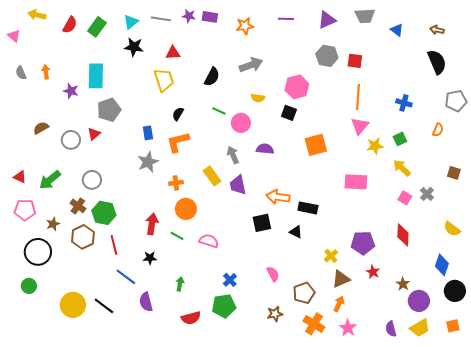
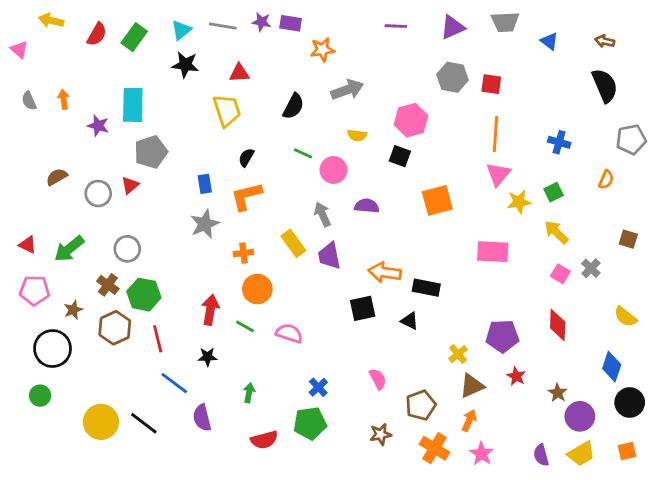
orange star: (245, 26) -> (322, 50), moved

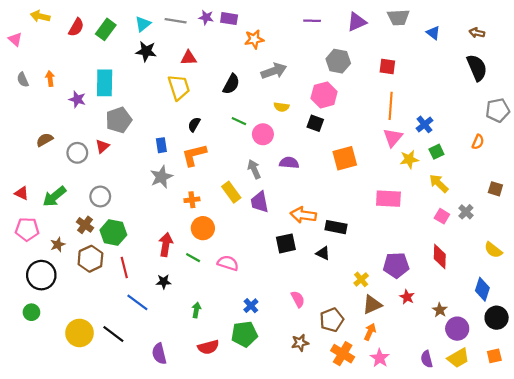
gray hexagon: (453, 77) -> (338, 61), moved
blue cross: (559, 142) -> (424, 124), moved, turned 35
purple semicircle: (202, 418) -> (159, 354), moved

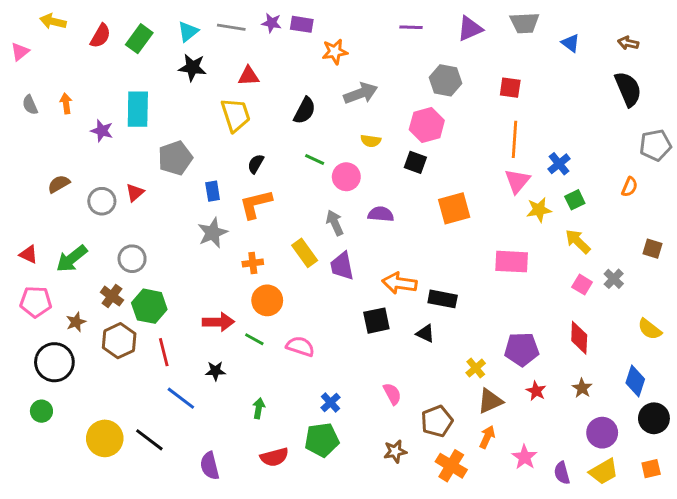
pink triangle: (15, 39) -> (20, 52), turned 40
gray pentagon: (119, 120) -> (175, 158), moved
red arrow: (166, 245) -> (218, 322), turned 80
brown star: (440, 310) -> (582, 388), moved
pink star: (380, 358) -> (525, 457), moved

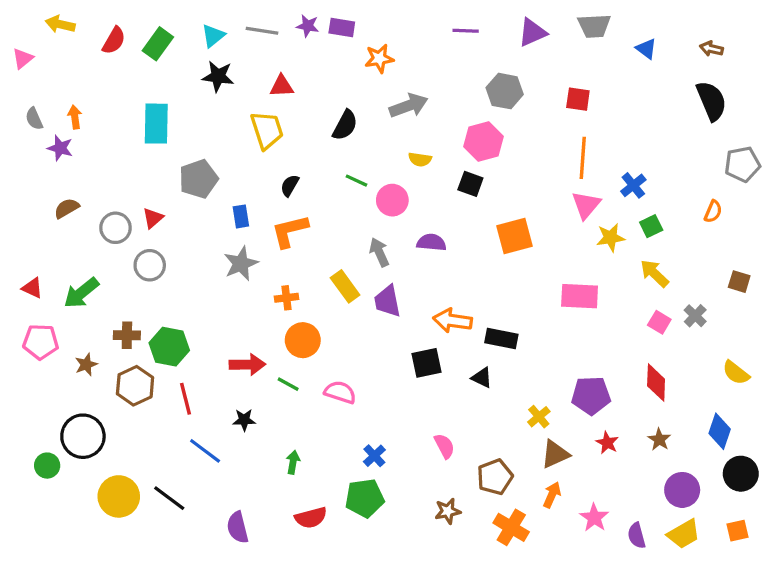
purple star: (102, 131) -> (60, 148), moved
gray circle: (132, 259) -> (150, 265), moved
brown cross: (112, 296) -> (127, 335), turned -35
black circle: (54, 362) -> (83, 436), moved

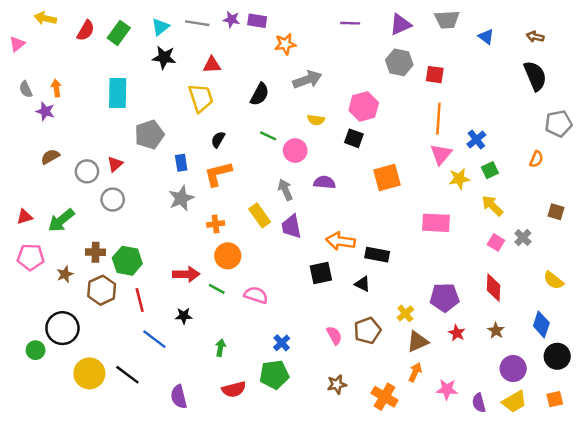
gray hexagon: (505, 91) -> (399, 62), moved
red triangle: (32, 288) -> (24, 217), turned -42
brown pentagon: (495, 477) -> (367, 331), moved
pink star: (594, 518) -> (447, 389), turned -30

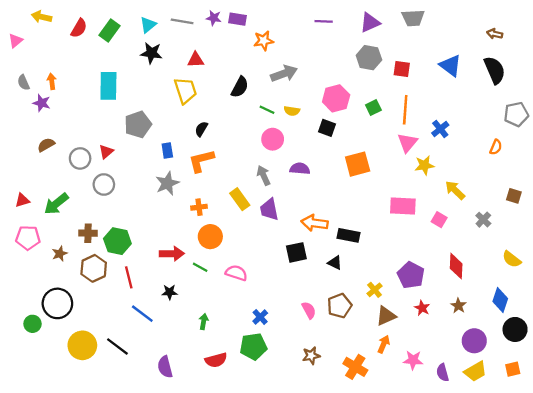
blue triangle: (486, 37) -> (450, 66), moved, size x1.5
green line: (268, 136) -> (267, 110), moved
green square: (490, 170) -> (373, 107), moved
pink square: (496, 242) -> (439, 220), moved
purple pentagon: (445, 297) -> (411, 275), turned 30

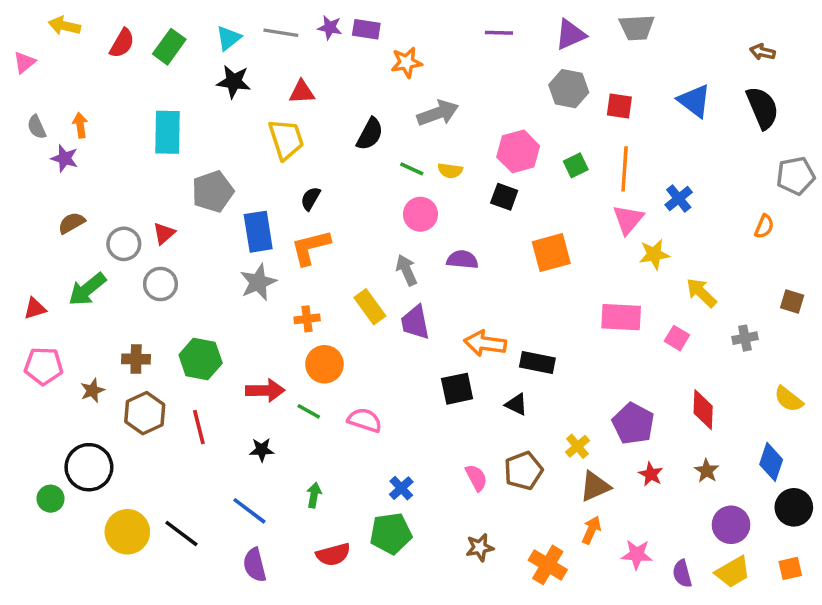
blue rectangle: (167, 151) -> (258, 232), size x1.6
green arrow: (56, 204) -> (87, 289), moved
gray cross: (483, 220) -> (745, 338), turned 35
green hexagon: (117, 241) -> (201, 359), moved
blue line: (142, 314) -> (249, 511), moved

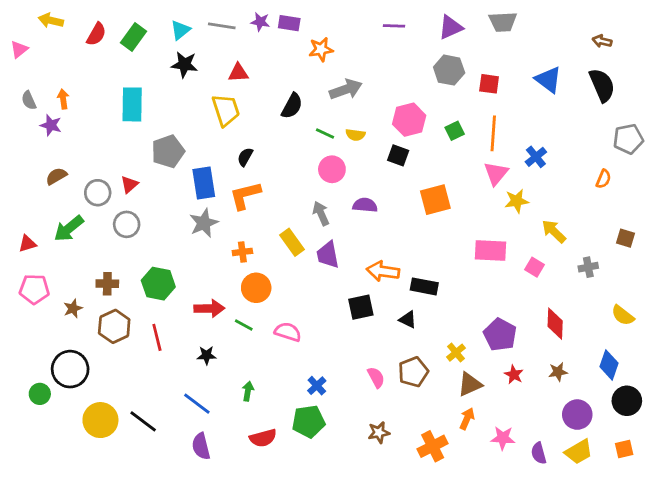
brown star: (707, 471) -> (558, 372), turned 30
orange cross: (548, 565) -> (433, 446), turned 32

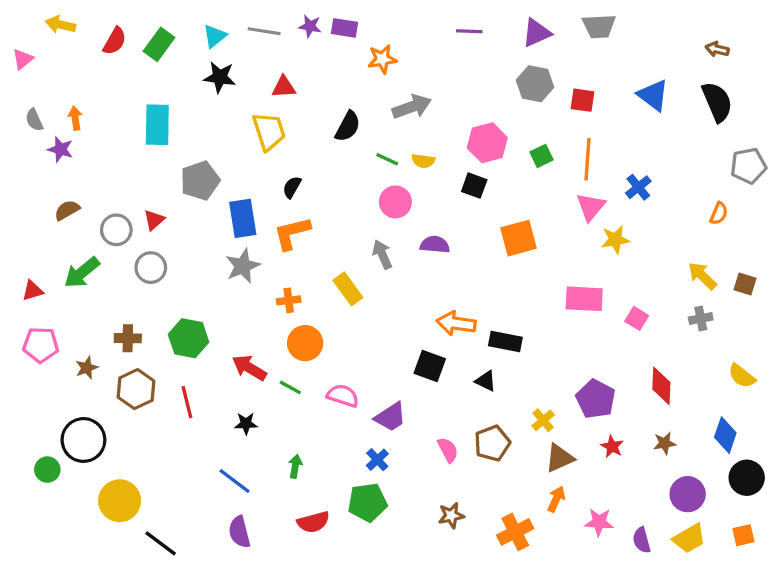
yellow arrow: (554, 231) -> (702, 276), moved
purple trapezoid: (328, 255) -> (390, 417), moved, turned -112
black square: (361, 307) -> (430, 366), turned 32
red arrow: (209, 308) -> (249, 368), turned -148
black line: (143, 421) -> (161, 543), moved

